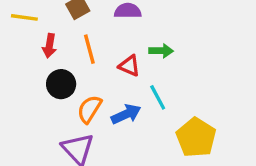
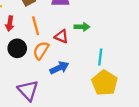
cyan line: (158, 97) -> (100, 57), moved, turned 35
orange semicircle: (89, 109) -> (41, 50), moved

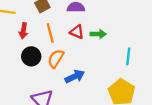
red triangle: (61, 36) -> (77, 32), moved
cyan line: (100, 57) -> (128, 56), moved

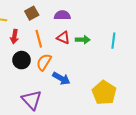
cyan line: (128, 56) -> (113, 41), moved
blue arrow: (75, 76) -> (61, 78), turned 54

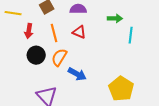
green arrow: (83, 40) -> (115, 18), moved

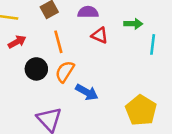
red arrow: (29, 31) -> (17, 42), moved, turned -128
red triangle: (79, 32) -> (100, 35), moved

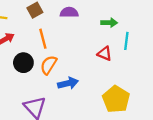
red triangle: (100, 35) -> (105, 54), moved
blue arrow: (87, 92) -> (68, 83), turned -42

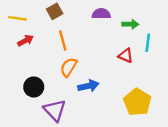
purple semicircle: (69, 12) -> (101, 14), moved
black circle: (23, 63) -> (34, 87), moved

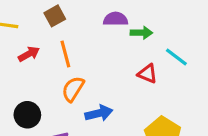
green arrow: (130, 24) -> (141, 33), moved
red arrow: (26, 40) -> (29, 54), moved
cyan line: (148, 43) -> (176, 57), turned -60

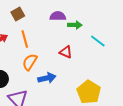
red triangle: (147, 74) -> (66, 52), moved

